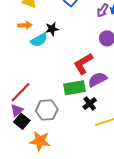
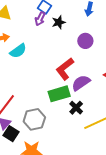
purple arrow: (103, 10) -> (40, 19), moved
black star: (52, 29) -> (59, 22), moved

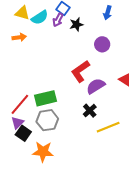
cyan semicircle: (18, 51) -> (40, 17), moved
green rectangle: (59, 94) -> (45, 98), moved

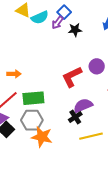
orange arrow: (19, 37) -> (14, 74), moved
purple circle: (102, 44) -> (97, 66), moved
purple semicircle: (96, 86) -> (83, 106), moved
orange star: (43, 152) -> (42, 137), moved

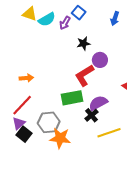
blue square: (64, 12) -> (79, 13), moved
black star: (75, 30) -> (83, 43), moved
purple circle: (97, 66) -> (100, 60), moved
green rectangle: (33, 98) -> (72, 98), moved

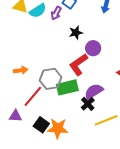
red line: (22, 105) -> (33, 96), moved
gray hexagon: (49, 122) -> (51, 79), moved
purple triangle: (19, 123) -> (16, 116), turned 48
black square: (24, 134) -> (41, 125), moved

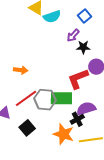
purple arrow: (56, 13) -> (73, 35), moved
gray hexagon: (51, 79) -> (45, 100), moved
orange star: (58, 128) -> (64, 134), moved

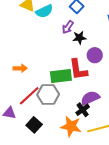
red L-shape: (78, 79) -> (78, 70), turned -70
green rectangle: (61, 98) -> (61, 76), moved

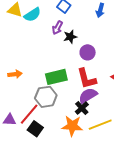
red L-shape: (78, 70) -> (87, 79), moved
red line: (29, 96) -> (29, 114), moved

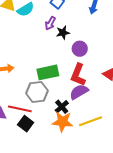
red L-shape: (87, 79) -> (78, 75), turned 35
black cross: (82, 108) -> (62, 107), moved
red line: (29, 114) -> (20, 109), turned 60

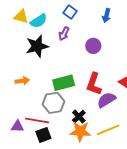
black star: (63, 33) -> (37, 46), moved, size x1.6
purple circle: (80, 49) -> (93, 46), moved
purple semicircle: (79, 92) -> (106, 100), moved
black square: (26, 124) -> (43, 135), turned 35

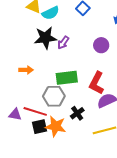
purple arrow: (64, 34) -> (63, 43), moved
orange star: (80, 131) -> (56, 126), moved

